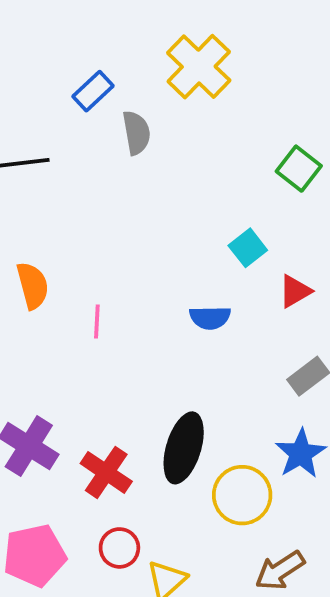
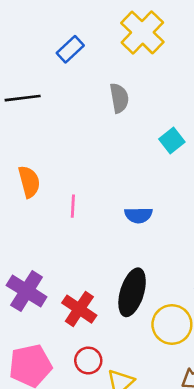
gray semicircle: (136, 133) -> (119, 98), moved
cyan square: (248, 248) -> (172, 141), moved
blue semicircle: (210, 318) -> (138, 215), moved

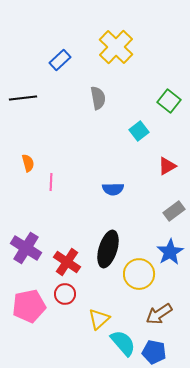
orange semicircle: (29, 182) -> (28, 163), size x0.7
pink line: (73, 206) -> (51, 182), moved
red circle: (88, 361) -> (65, 294), moved

